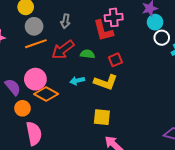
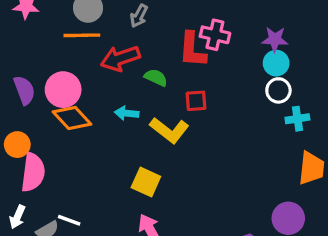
orange circle: (22, 108) -> (17, 145), moved

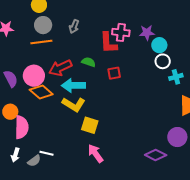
purple star: (275, 39) -> (147, 33), moved
red arrow: (120, 58) -> (60, 68), moved
cyan arrow: (127, 113) -> (73, 85), size x1.6
yellow L-shape: (169, 130) -> (74, 104), moved

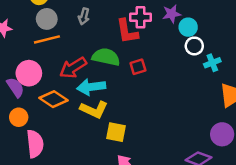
green semicircle: (89, 62) -> (106, 57), size x1.6
pink circle: (34, 76) -> (29, 73), moved
orange circle: (10, 112) -> (19, 117), moved

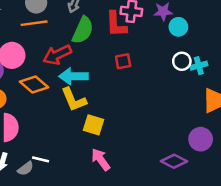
white circle: (194, 46) -> (182, 61), moved
green semicircle: (106, 57) -> (83, 30), moved, turned 96
yellow L-shape: (94, 110) -> (74, 100), turned 36

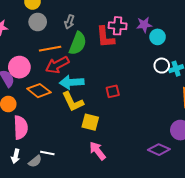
orange line: (34, 23) -> (50, 49), moved
red square: (123, 61) -> (113, 91), moved

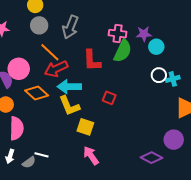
gray arrow: (69, 22) -> (70, 27), size x1.6
red L-shape: (105, 37) -> (92, 61), moved
green semicircle: (78, 43) -> (123, 51), moved
orange line: (50, 49) -> (50, 52), turned 50
red square: (113, 91) -> (109, 98), turned 32

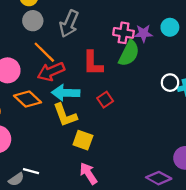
purple star: (144, 34) -> (144, 33), moved
cyan circle: (156, 47) -> (170, 27), moved
red square: (109, 98) -> (105, 100), moved, turned 32

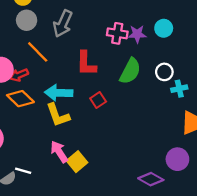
green semicircle: (129, 53) -> (130, 71), moved
red arrow: (51, 72) -> (19, 75), moved, size x0.7
white circle: (170, 83) -> (164, 72), moved
yellow square: (83, 140) -> (77, 162), moved, turned 30
pink arrow: (88, 173) -> (59, 152), moved

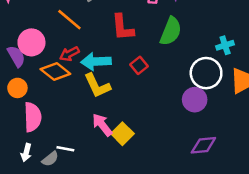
white circle: (164, 72) -> (206, 73), moved, size x1.6
red arrow: (19, 75) -> (69, 54), moved
purple circle: (177, 159) -> (195, 100), moved
purple diamond: (151, 179) -> (203, 145), turned -30

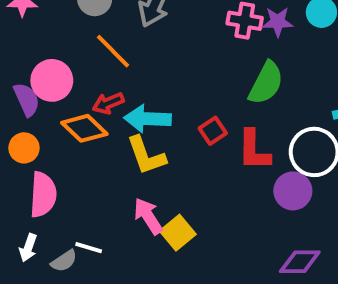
red L-shape: (123, 27) -> (254, 150), moved

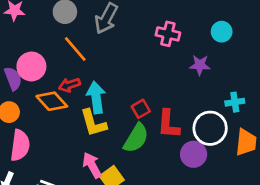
purple star: (278, 22) -> (200, 65), moved
green semicircle: (266, 83) -> (136, 138), moved
cyan arrow: (148, 119) -> (96, 97), turned 76

